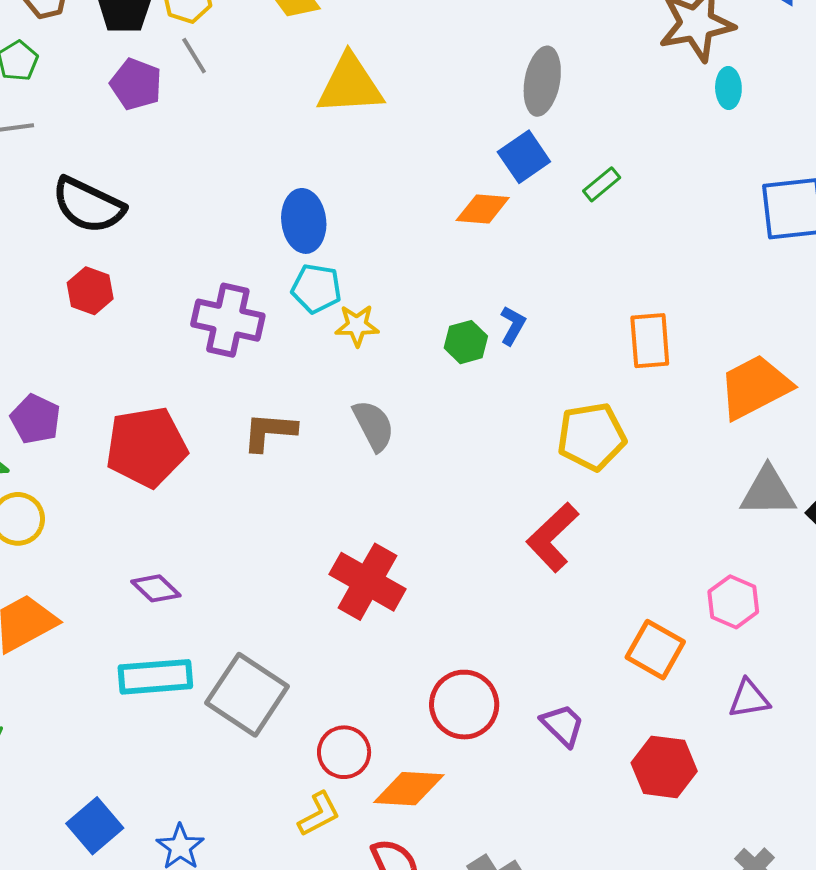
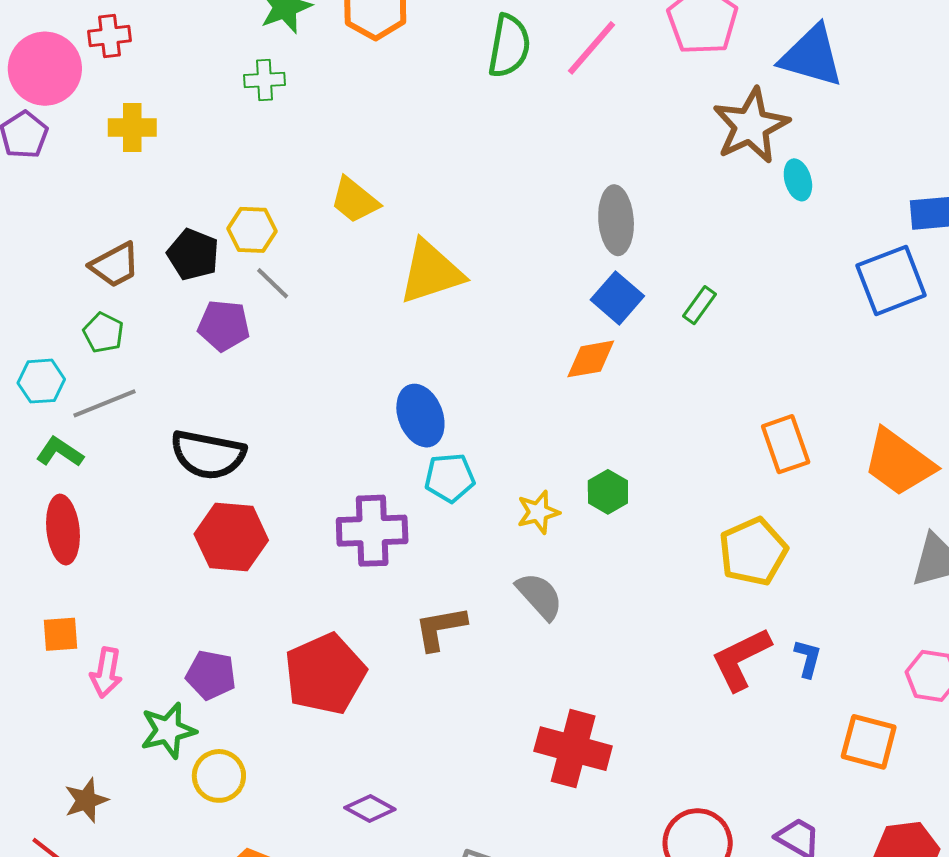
red hexagon: (90, 291) -> (231, 537), size x1.5
blue L-shape: (513, 325) -> (808, 658), moved
yellow star: (357, 326) -> (538, 512), moved
orange trapezoid: (755, 387) -> (899, 462), turned -102
red L-shape: (553, 537) -> (741, 659), turned 32

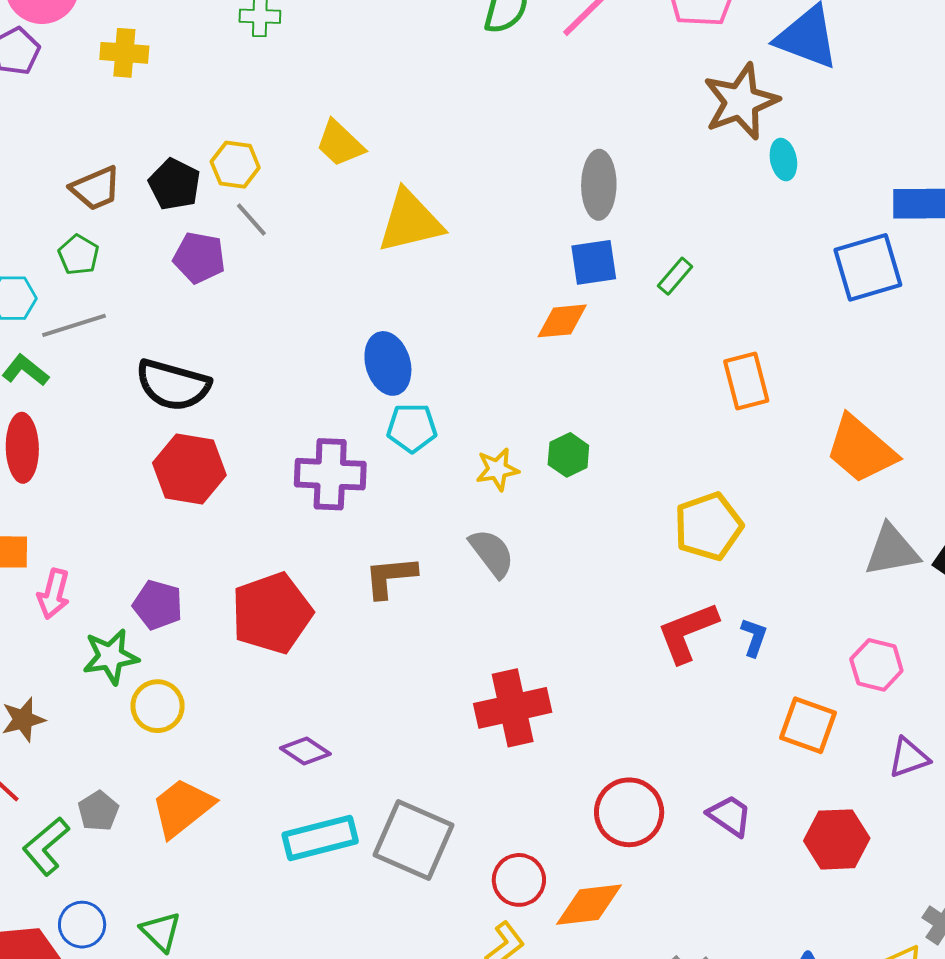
blue square: (617, 298) -> (594, 262), turned 36
orange rectangle: (786, 444) -> (746, 381), moved
red cross: (573, 749) -> (513, 708), turned -32

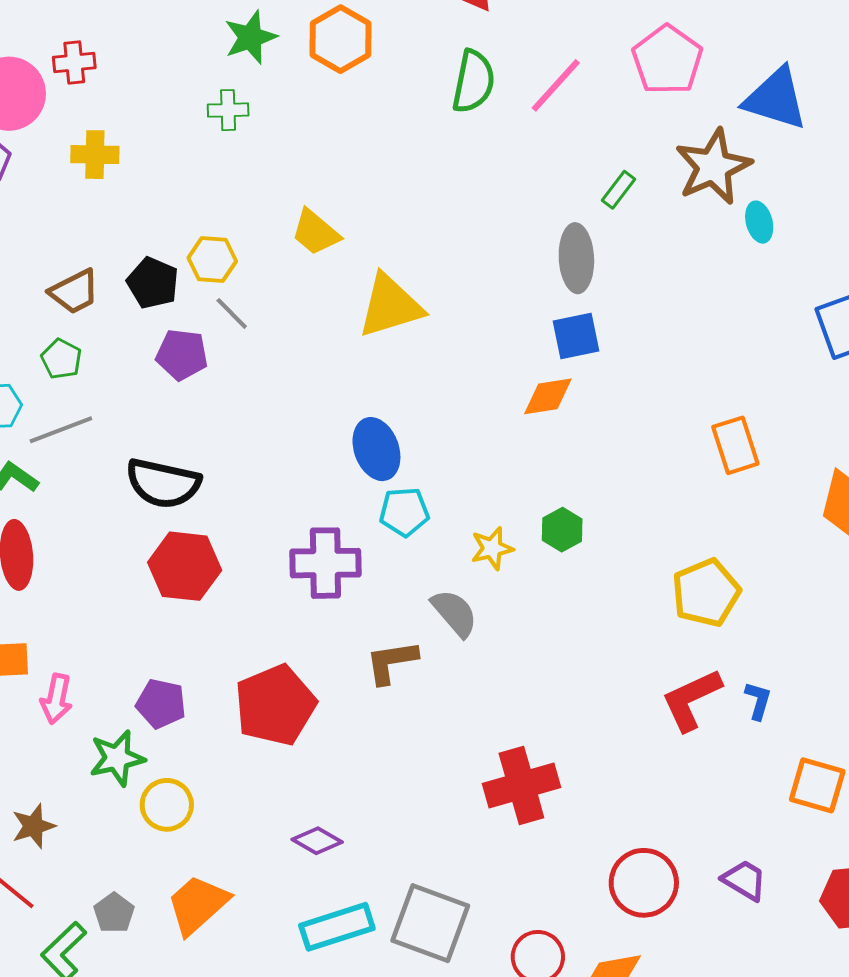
green rectangle: (675, 276) -> (619, 190), moved
gray semicircle: (492, 553) -> (454, 613), moved

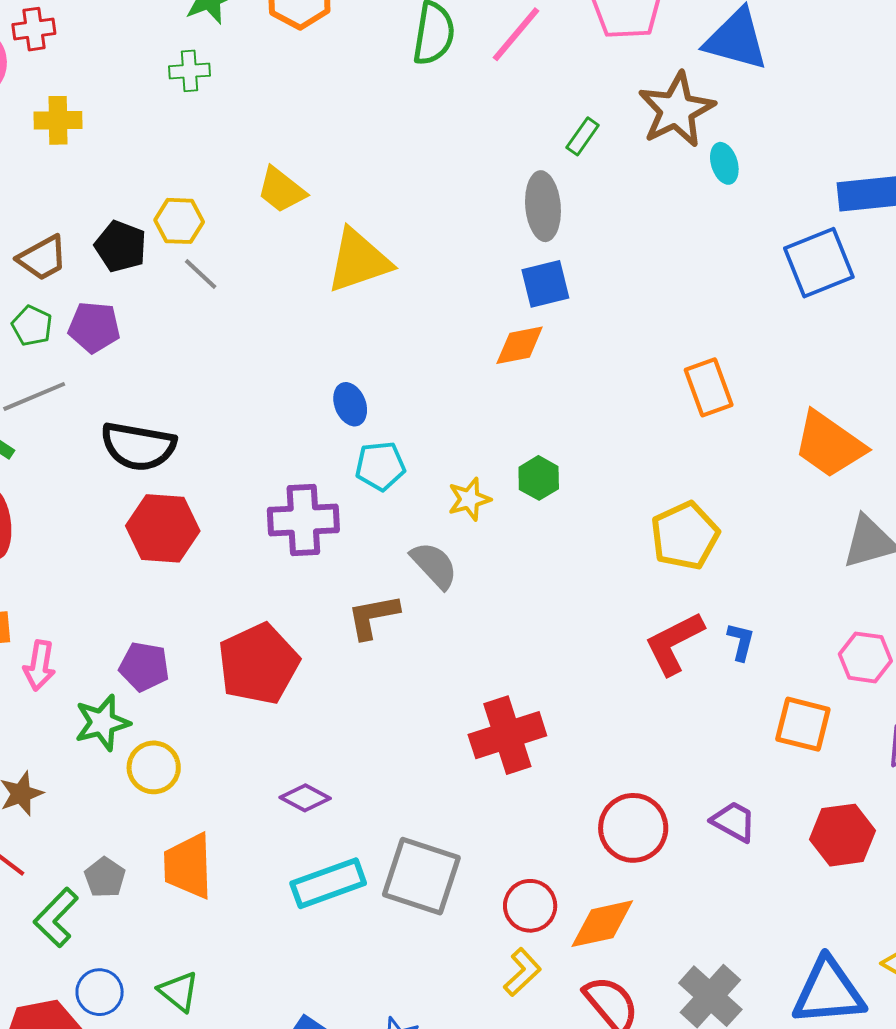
purple pentagon: (182, 355) -> (94, 327), moved
blue ellipse: (376, 449) -> (350, 404), size x0.7
orange trapezoid: (198, 905) -> (188, 866), turned -48

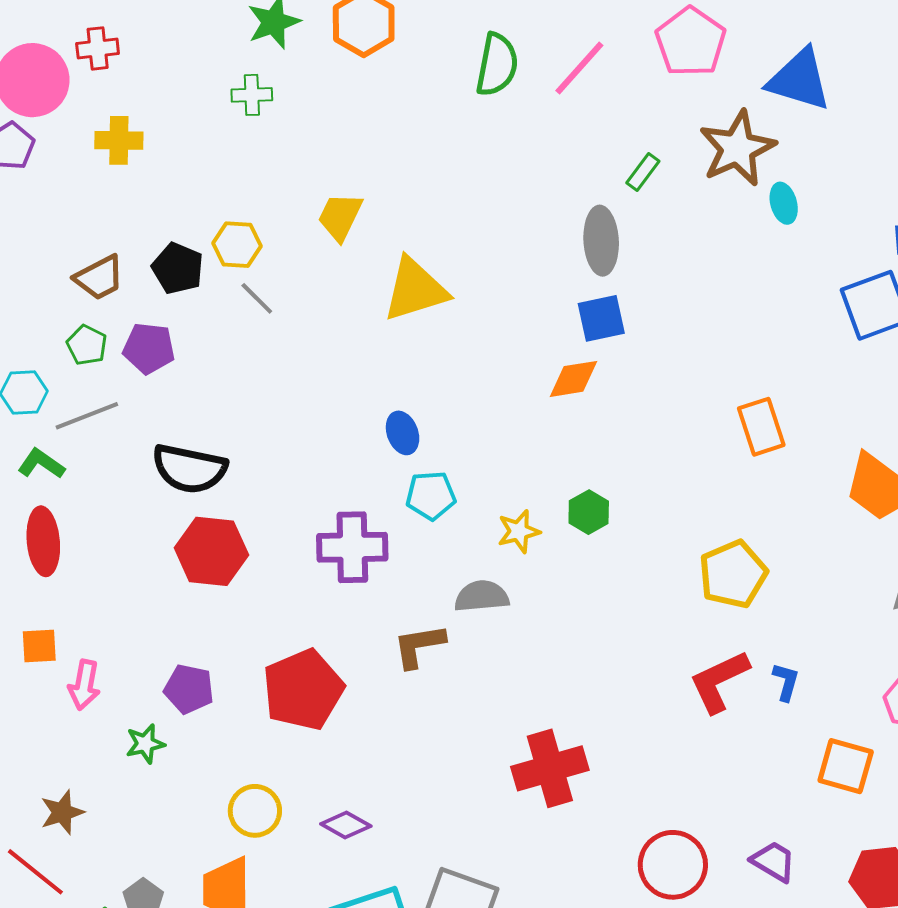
yellow trapezoid: (281, 190) -> (340, 217), turned 76
gray semicircle: (434, 565) -> (482, 596), turned -54
green star: (102, 723) -> (145, 744), size x0.7
yellow circle: (154, 767) -> (255, 811), moved

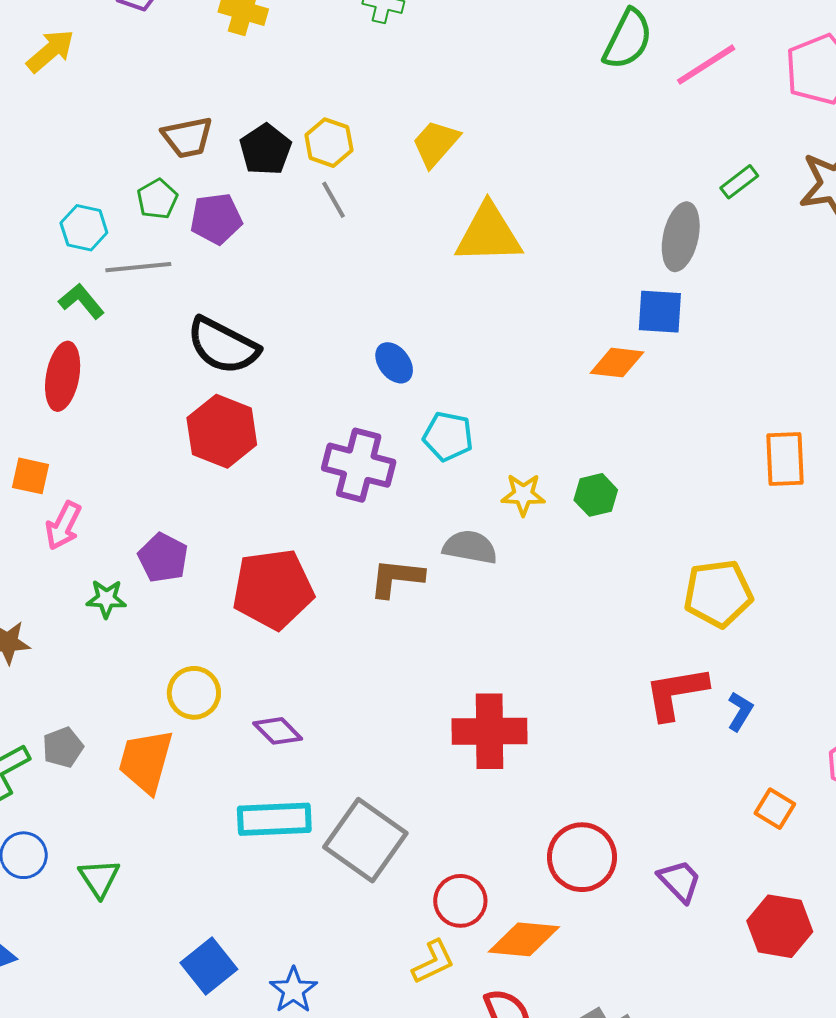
purple pentagon: (149, 348) -> (216, 219), turned -30
blue ellipse: (403, 433) -> (394, 363), moved, turned -33
orange square: (846, 766) -> (775, 809), size x0.7

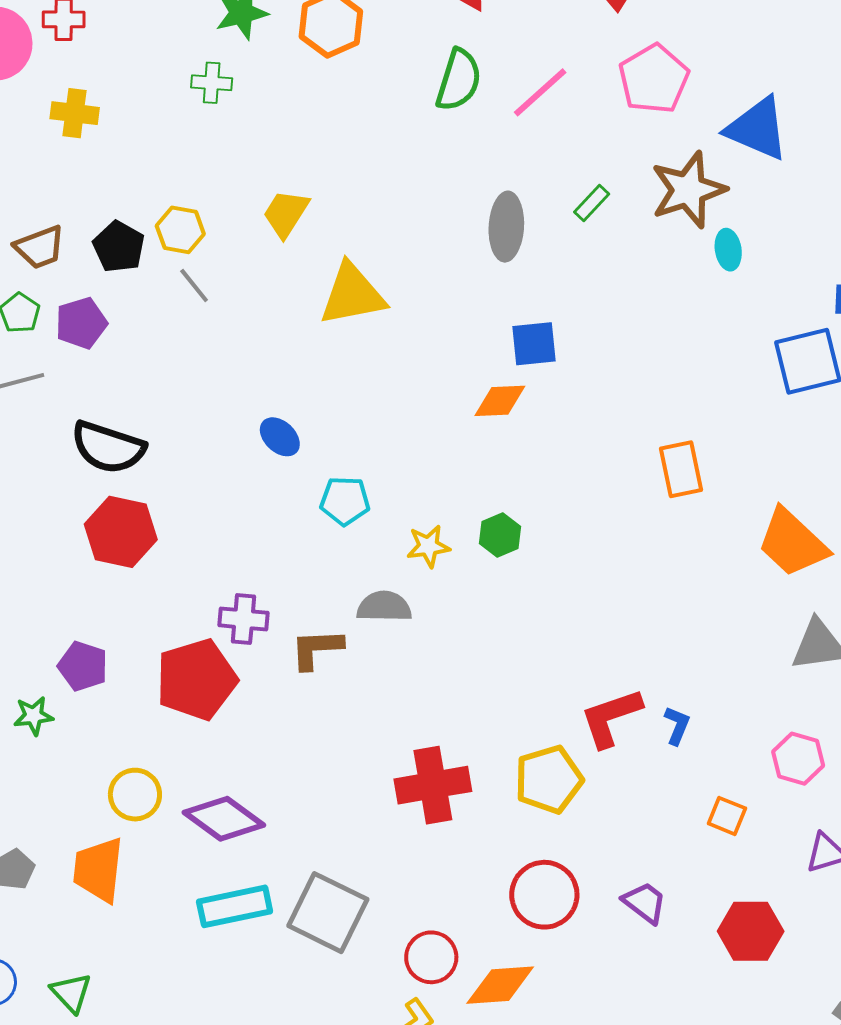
gray ellipse: (681, 237) -> (506, 227), moved
purple cross: (359, 465) -> (244, 619), moved, size x0.7
yellow pentagon: (718, 593) -> (549, 780), moved
purple diamond: (278, 731) -> (224, 819), size x1.6

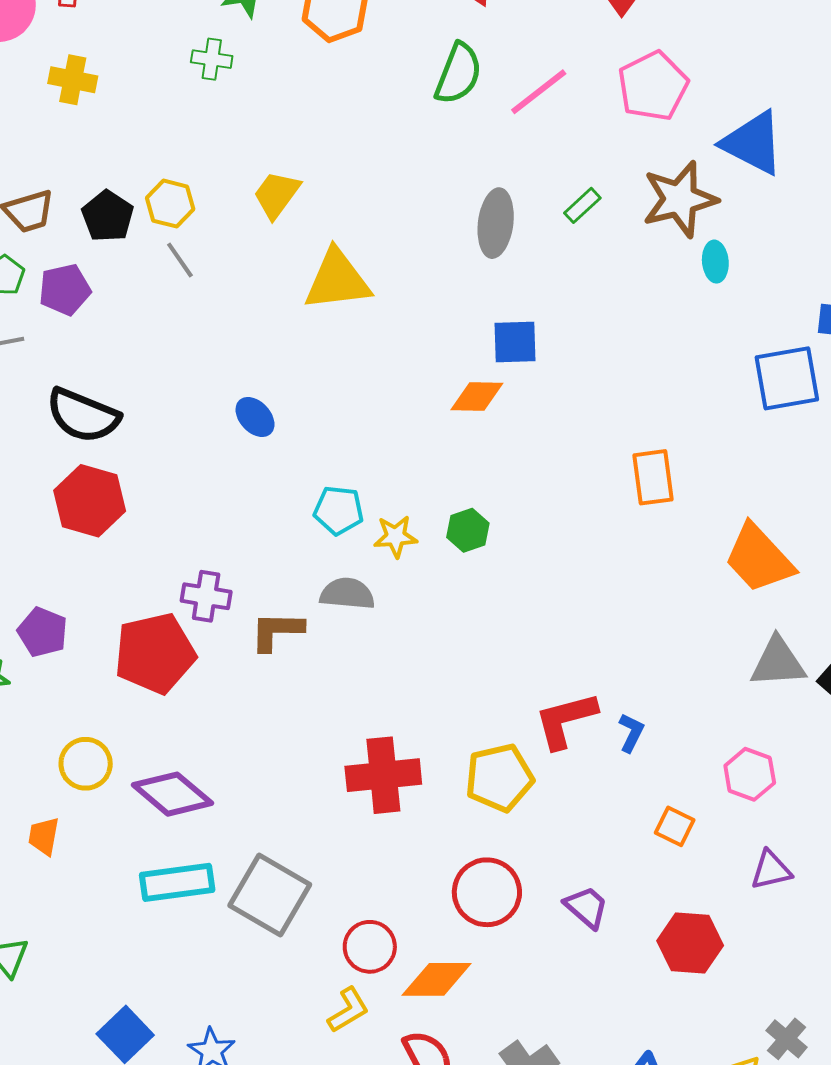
cyan pentagon: (345, 501) -> (338, 510), moved
orange trapezoid: (98, 870) -> (44, 836), size x0.6

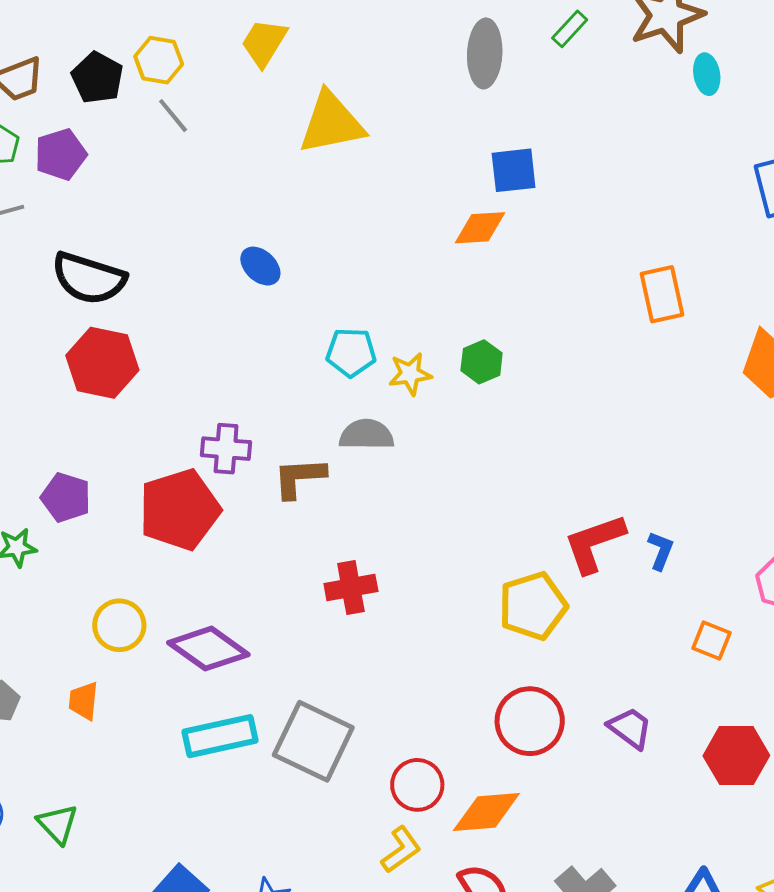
red cross: (383, 775) -> (351, 588), moved, size x0.7

